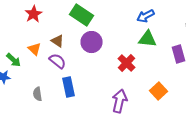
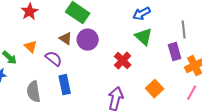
green triangle: (148, 39) -> (144, 37), turned 36
brown triangle: (58, 41) -> (66, 39), moved
gray semicircle: (38, 94) -> (34, 92), size x1.5

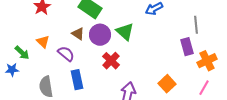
green triangle: (144, 37) -> (125, 32), moved
red cross: (123, 61) -> (111, 61), moved

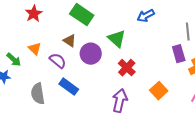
purple circle: (100, 35) -> (91, 54), moved
red cross: (111, 61) -> (127, 68), moved
blue rectangle: (77, 80) -> (69, 87), turned -42

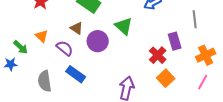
purple rectangle: (179, 54) -> (175, 41), moved
red cross: (127, 68) -> (158, 55), moved

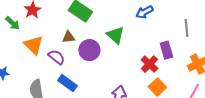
brown triangle: (77, 28) -> (68, 37), turned -40
orange triangle: (42, 36) -> (33, 45), size x1.5
green arrow: (21, 47) -> (12, 23), moved

